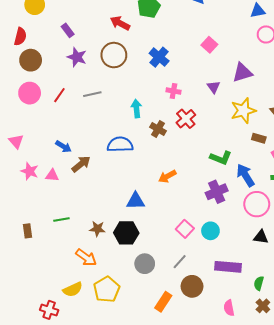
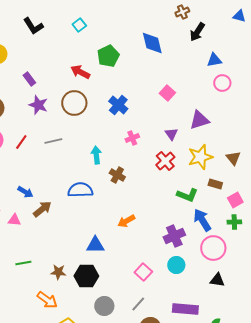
pink cross: (173, 91) -> (132, 138), turned -32
red cross: (186, 119) -> (165, 161), moved
green L-shape: (221, 158) -> (187, 195), moved
cyan circle: (210, 231) -> (176, 265), moved

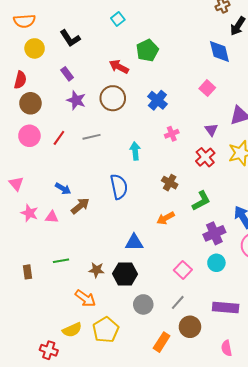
black L-shape: (33, 26) -> (70, 38), moved
blue diamond: (152, 43) -> (219, 51), moved
brown cross: (117, 175) -> (170, 183), moved
blue semicircle: (80, 190) -> (119, 187), turned 80
green L-shape: (187, 195) -> (201, 201), moved, turned -50

